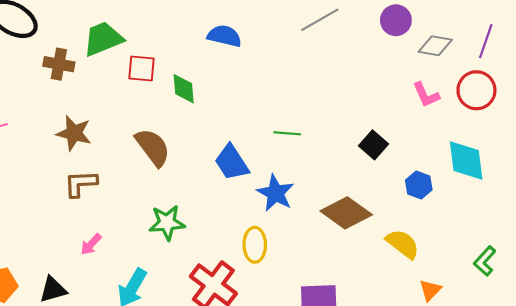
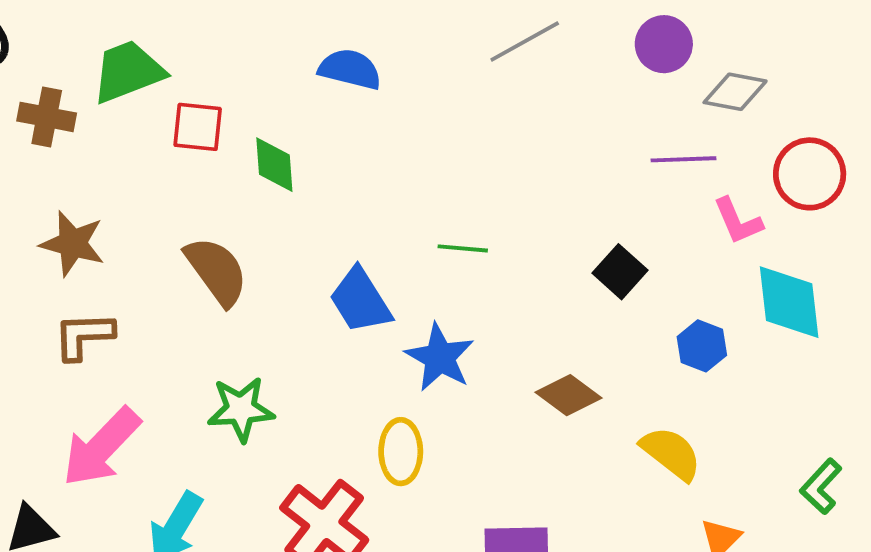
purple line: (486, 41) -> (683, 159), moved, turned 68
pink L-shape: (426, 95) -> (738, 221), moved
brown diamond: (346, 213) -> (569, 395), size x0.7
pink arrow: (91, 244) -> (101, 447), size x2.0

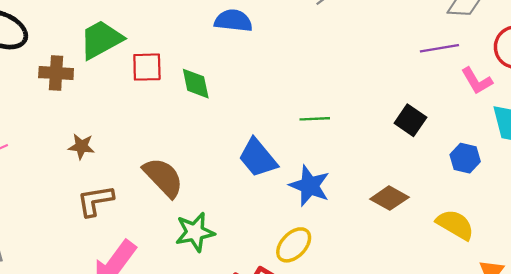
brown star: (73, 243) -> (81, 146), size x0.7
brown semicircle: (216, 271) -> (163, 177), moved
yellow ellipse: (401, 452) -> (294, 245), turned 51

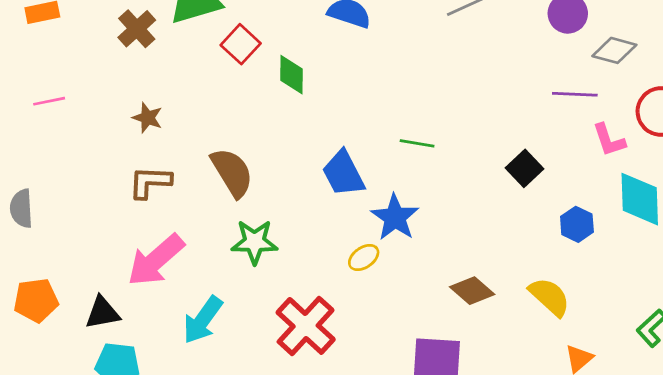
red square: (147, 67) -> (241, 44), turned 32
brown cross: (56, 73) -> (137, 29), turned 32
brown diamond: (389, 198) -> (472, 291), moved
yellow ellipse: (294, 245) -> (364, 258), moved, size x0.7

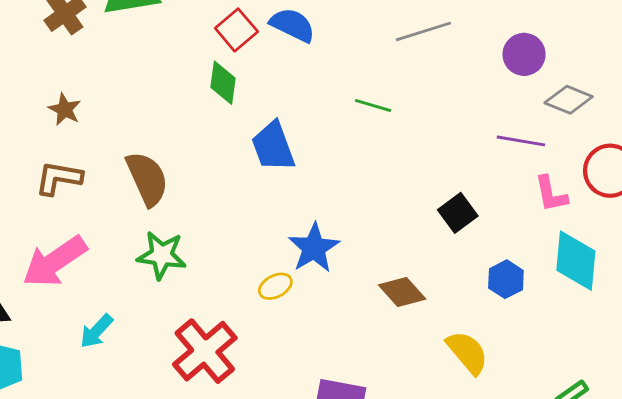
red square: (241, 44) -> (236, 30), moved
green line: (417, 143) -> (373, 106), moved
blue trapezoid: (343, 174) -> (273, 147), moved
brown diamond: (472, 291) -> (402, 292), moved
cyan arrow: (203, 320) -> (96, 331), size x0.7

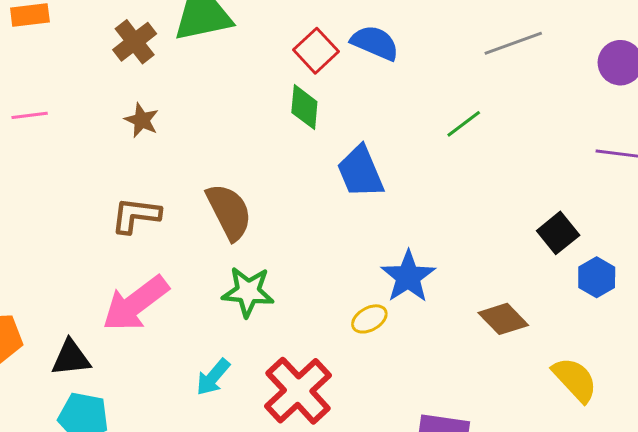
green line: (373, 106) -> (464, 124), turned -51
brown star: (65, 109) -> (142, 120), moved
blue hexagon: (506, 279) -> (597, 277), moved
cyan arrow: (96, 331) -> (213, 377), moved

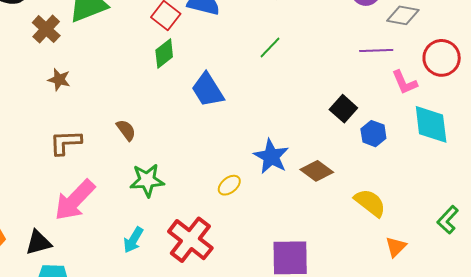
green diamond: (304, 107) -> (164, 54), turned 56
brown semicircle: (229, 212) -> (126, 130), size x0.6
blue star: (408, 277) -> (271, 157), moved

